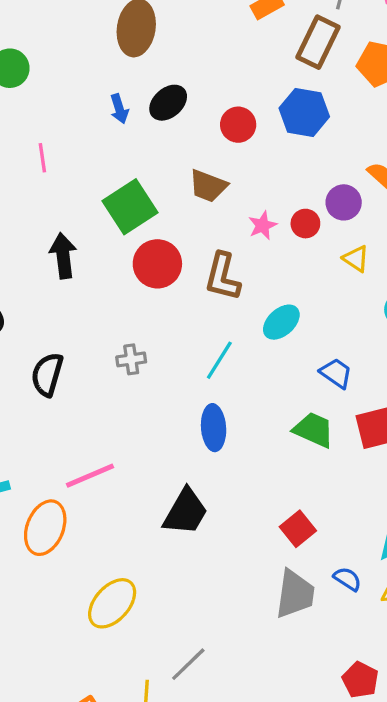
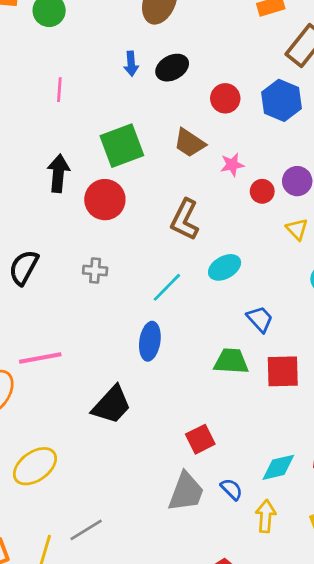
pink star: (263, 225) -> (232, 165), moved
red circle: (157, 264) -> (105, 200), moved
green trapezoid: (314, 430) -> (231, 361), turned -33

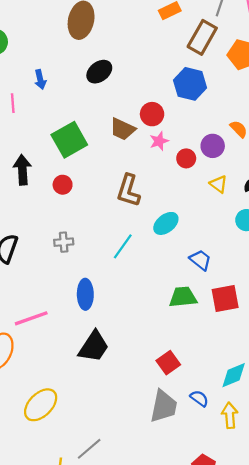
blue arrow: (131, 64) -> (40, 80), moved
red circle: (225, 98) -> (152, 114), moved
red circle: (105, 200) -> (63, 185), size x0.6
blue ellipse: (150, 341) -> (85, 294), moved

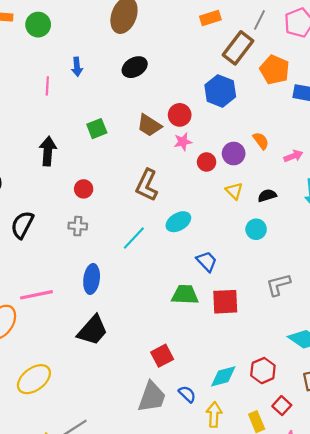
green square: (69, 140) -> (97, 129), size x0.6
red circle: (63, 185) -> (84, 189), moved

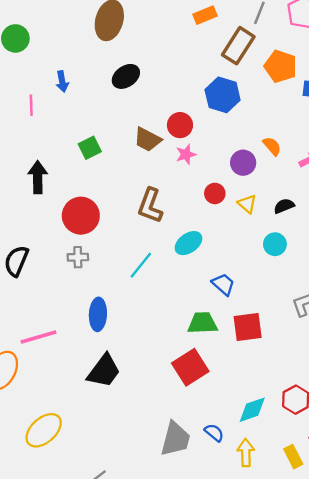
red circle: (207, 162) -> (215, 193), moved
red circle: (84, 189) -> (81, 216), size x1.8
red square: (162, 356) -> (190, 367), moved, size x1.4

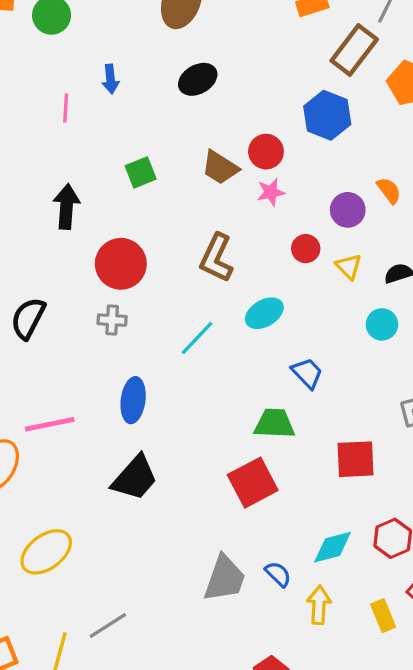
red square: (248, 327) -> (355, 459), moved

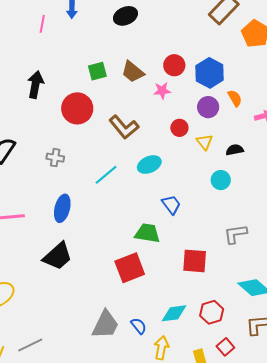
blue hexagon: (327, 115) -> (210, 73), moved
red circle: (266, 152) -> (174, 65), moved
green square: (141, 172) -> (97, 71), moved
brown L-shape: (216, 258) -> (124, 127), turned -72
red circle: (121, 264) -> (77, 108), moved

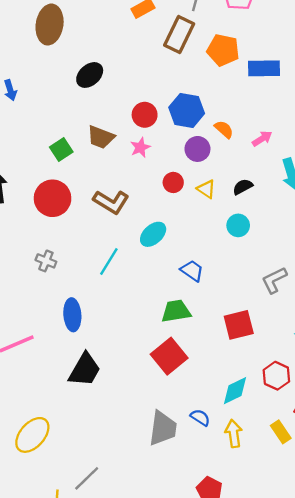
black ellipse: (125, 16) -> (90, 75), moved
gray cross: (55, 158) -> (46, 261), turned 30

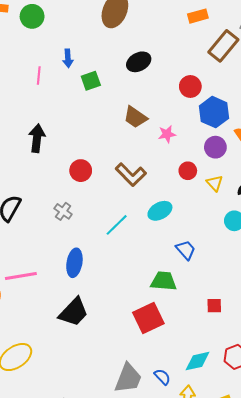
red circle: (145, 115) -> (190, 86), moved
green square: (61, 149) -> (91, 81), moved
red circle: (53, 198) -> (81, 171), moved, size x0.7
red square: (239, 325) -> (214, 306), size x0.6

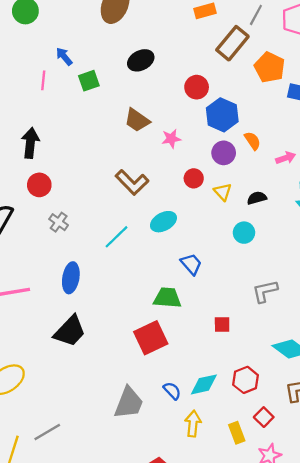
blue arrow: (68, 58) -> (64, 56), turned 144
pink line: (39, 76) -> (43, 80), moved
red circle: (81, 171) -> (39, 185), moved
blue semicircle: (162, 377) -> (172, 391), moved

